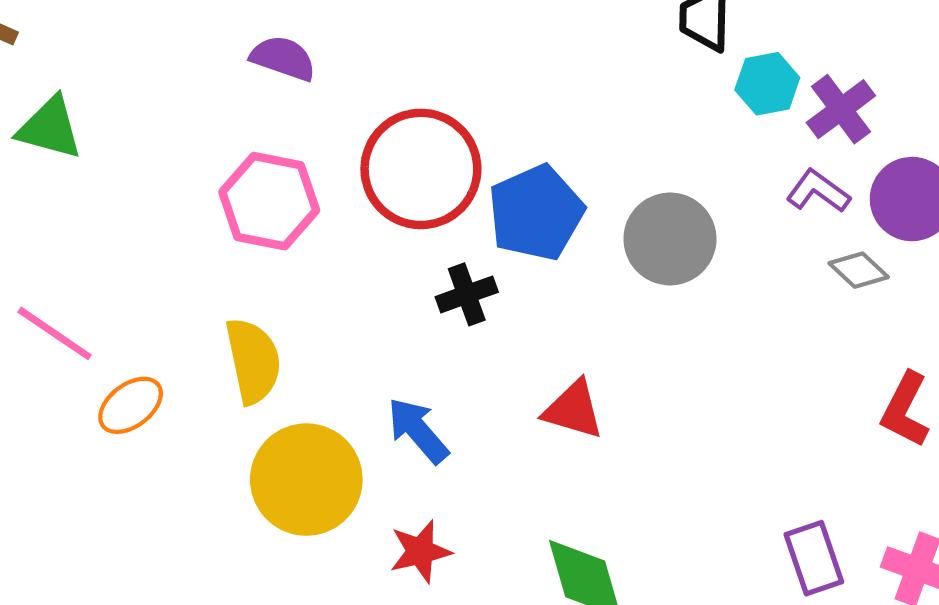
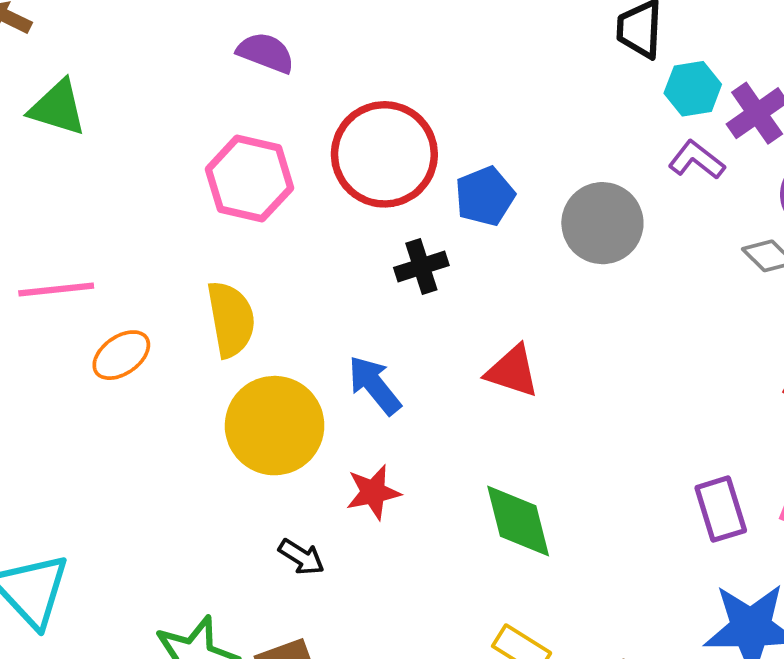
purple L-shape: (818, 191) -> (697, 160), moved
blue pentagon: (536, 213) -> (485, 196), size x0.7
pink line: (55, 333) -> (56, 290), turned -42

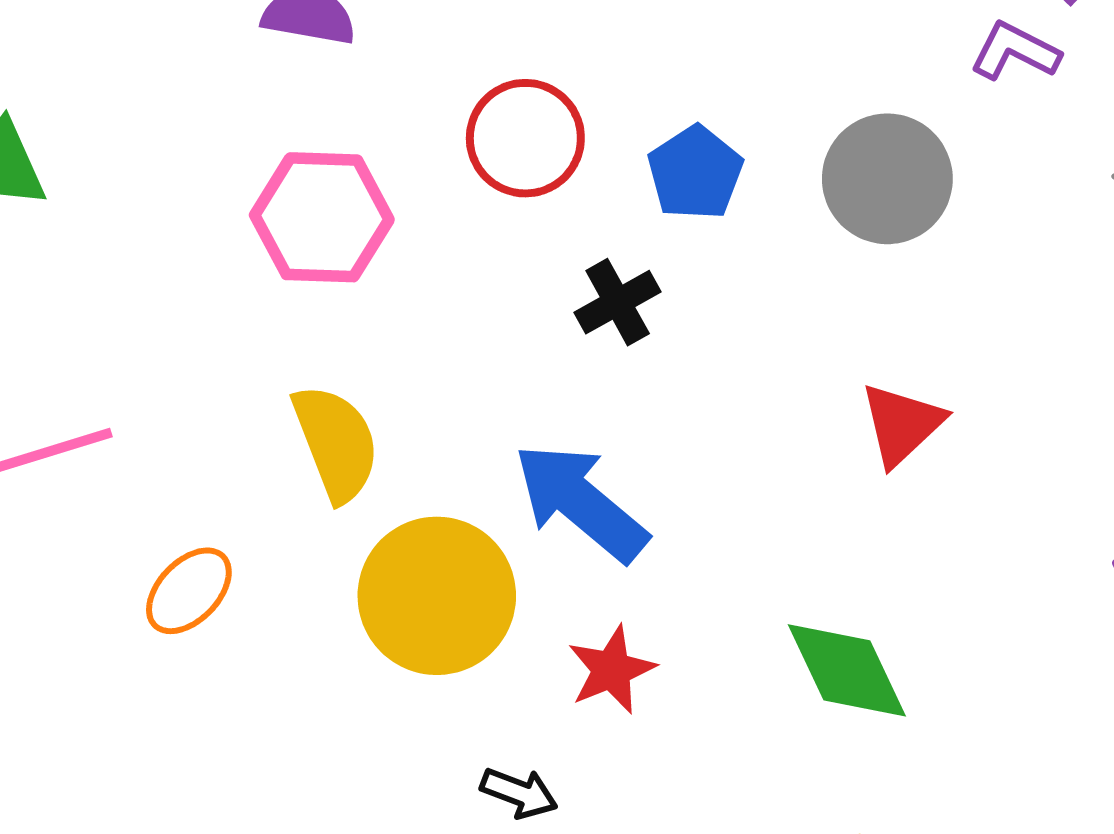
red circle: (384, 154) -> (525, 138), size x0.7
orange ellipse: (121, 355) -> (189, 591), moved
red triangle: (512, 371) -> (902, 424), moved, turned -50
blue arrow: (374, 385) -> (581, 502), size x1.4

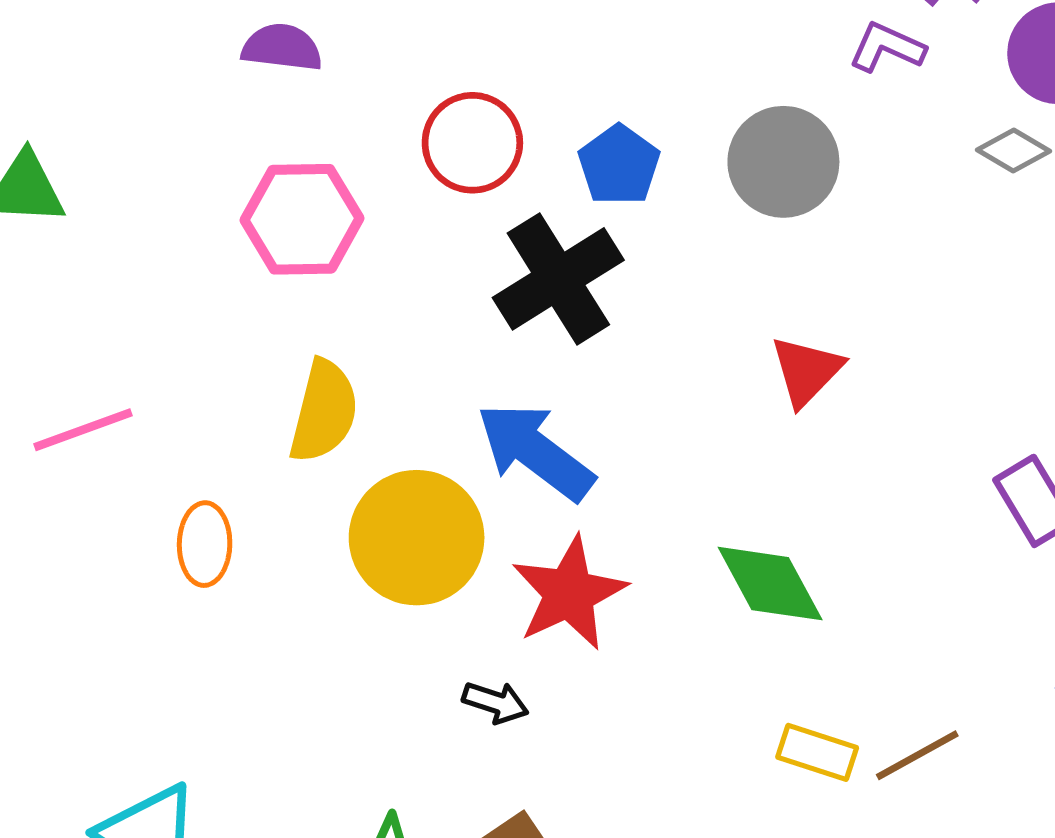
black cross: (618, 302) -> (558, 279), size x1.8
yellow semicircle: (336, 443) -> (324, 411), turned 38
orange ellipse: (189, 591) -> (205, 544), turned -40
red star: (611, 670) -> (569, 593), size x1.5

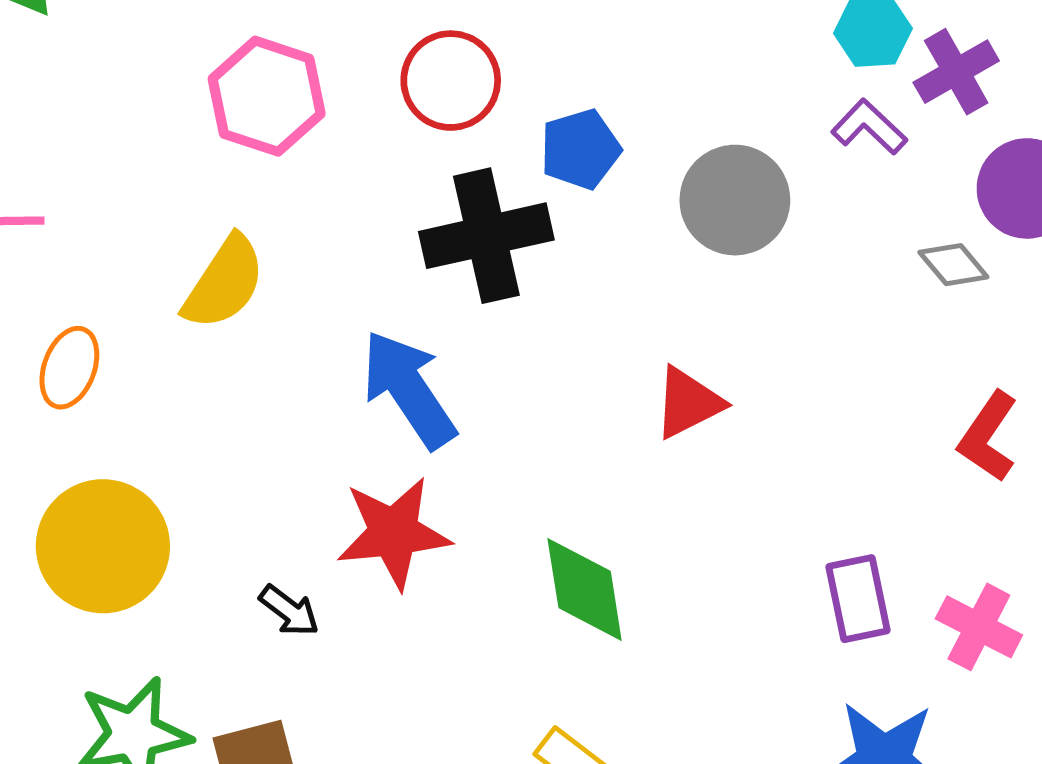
yellow circle: (417, 538) -> (103, 546), moved

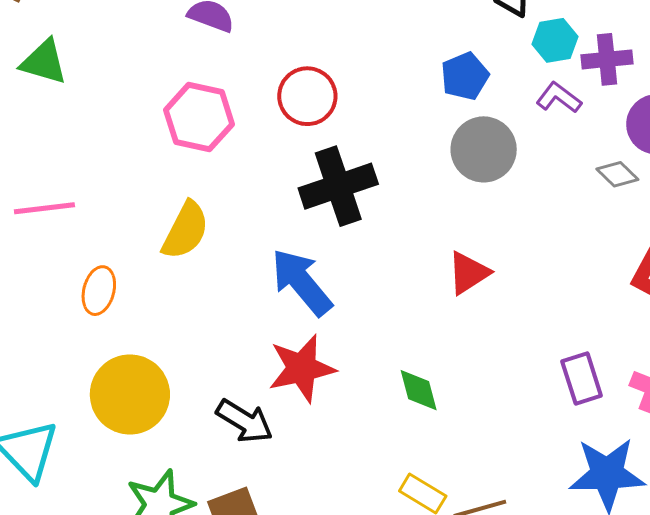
purple cross: (956, 72) -> (607, 59), turned 30
blue pentagon: (580, 149) -> (465, 76), moved
green diamond: (585, 589) -> (419, 390), size x0.7
black arrow: (289, 611) -> (245, 421), size x1.5

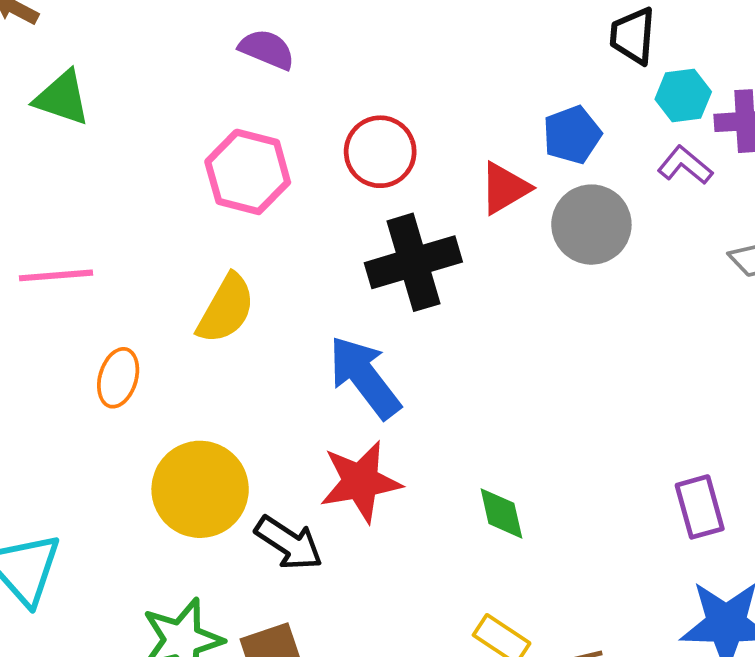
red triangle: (468, 273) -> (505, 188), moved
yellow circle: (130, 394) -> (200, 489), moved

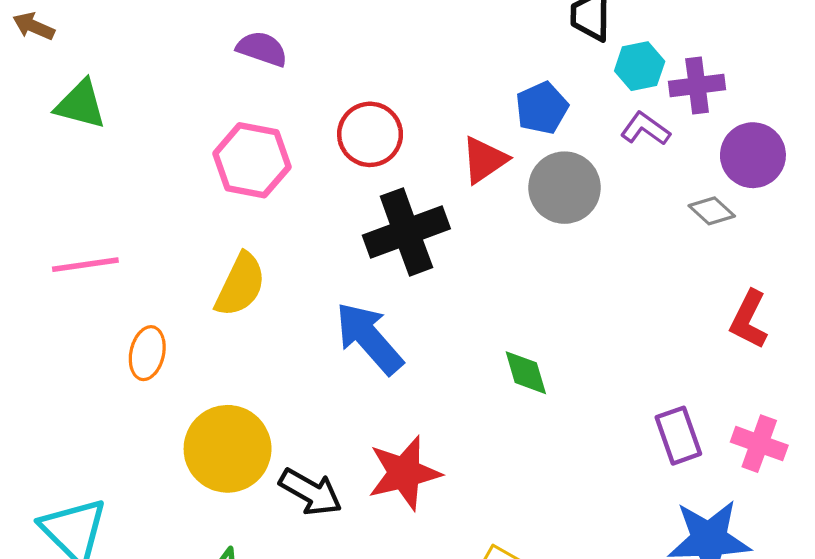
red star: (361, 482) -> (404, 473), moved
green diamond: (501, 513) -> (526, 373), moved

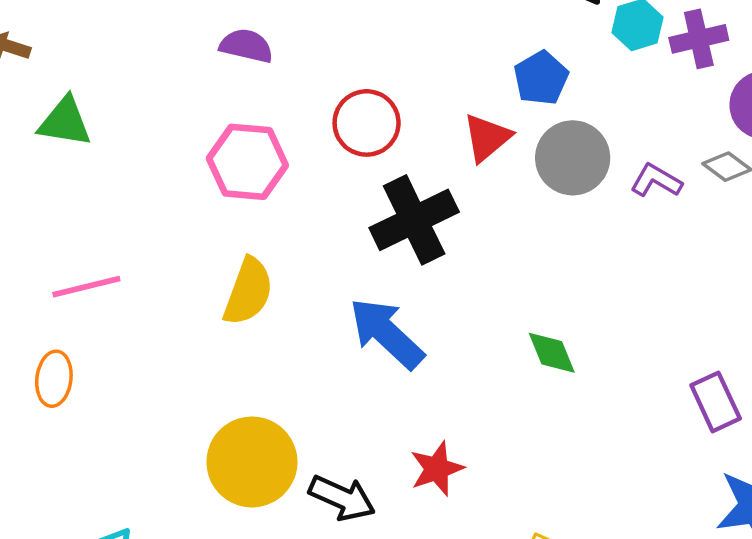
purple L-shape: (645, 129) -> (656, 181), moved
orange ellipse: (147, 353) -> (54, 379), moved
red star: (404, 473) -> (437, 469), size x0.7

